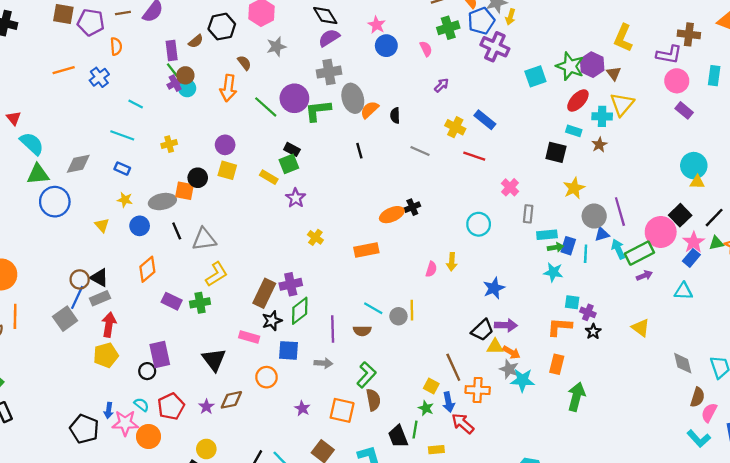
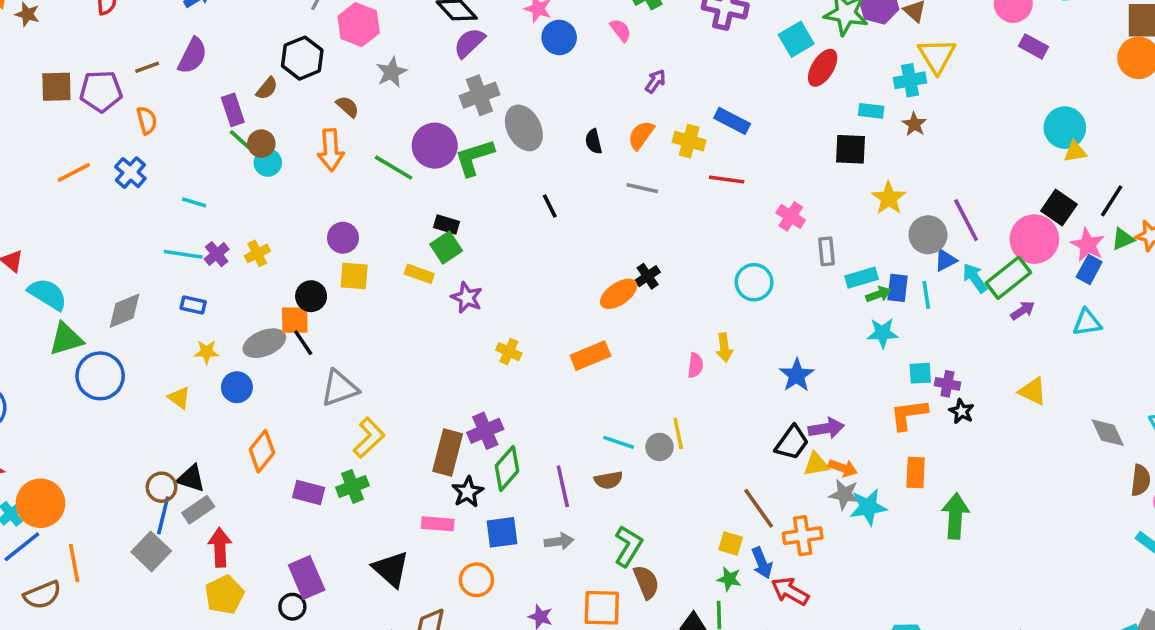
purple cross: (175, 83) -> (217, 254), moved
red ellipse: (578, 100) -> (823, 68), moved
orange semicircle: (370, 110) -> (641, 135), moved
black line: (177, 231) -> (303, 343), moved

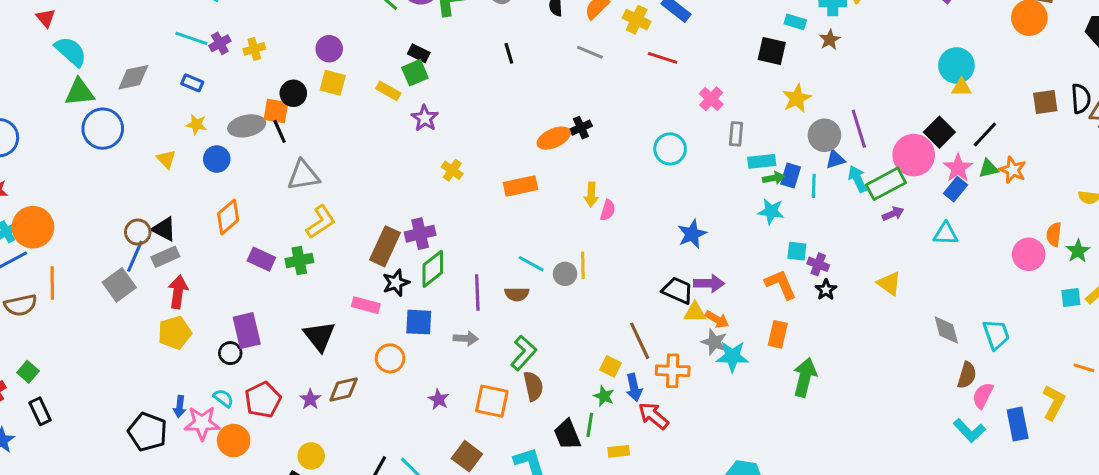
yellow arrow: (724, 348) -> (591, 195), moved
orange L-shape: (909, 414) -> (781, 284), turned 64
black trapezoid: (792, 443) -> (678, 290), turned -112

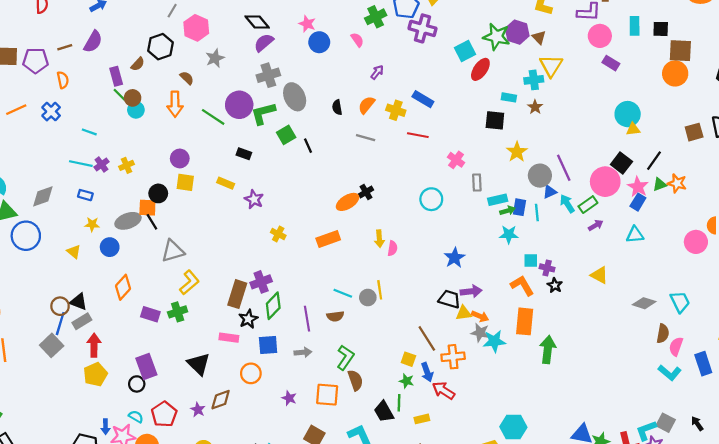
green square: (415, 73) -> (286, 135), moved
green rectangle: (886, 184) -> (588, 205), size x0.7
gray diamond: (946, 330) -> (644, 303), turned -50
orange rectangle: (778, 334) -> (525, 321), size x1.4

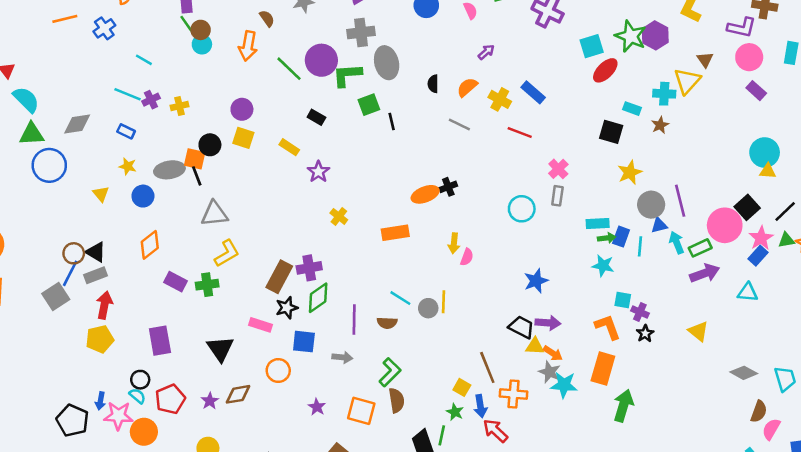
brown triangle: (539, 37) -> (705, 60), moved
gray rectangle: (477, 183) -> (557, 196), moved
purple arrow: (596, 225) -> (705, 273), size x1.6
black circle: (137, 384) -> (140, 380), moved

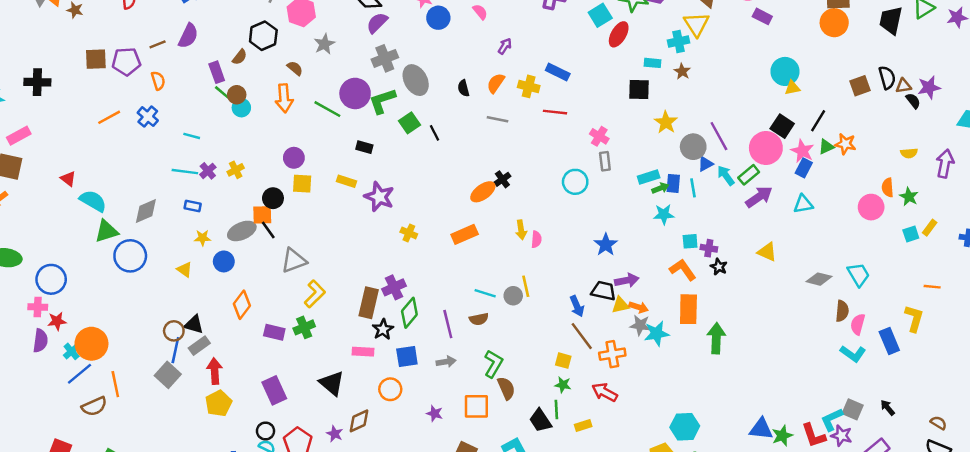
purple star: (318, 172) -> (379, 197), size x1.4
blue arrow: (480, 406) -> (577, 306), moved

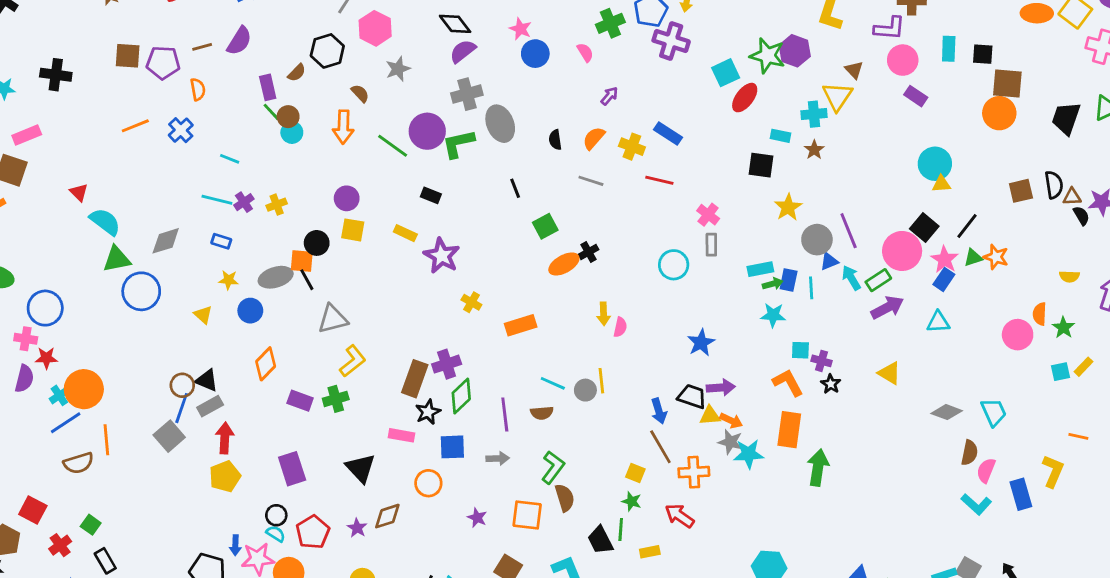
green square: (409, 123) -> (545, 226), moved
orange rectangle: (465, 234) -> (521, 325), moved

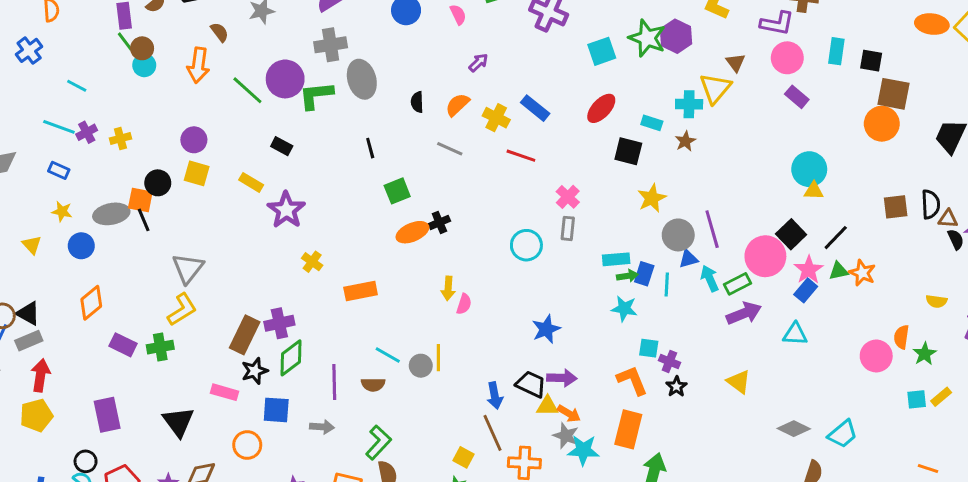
red ellipse: (745, 98) -> (601, 108), moved
gray triangle: (333, 319) -> (188, 268), moved, turned -44
cyan trapezoid: (994, 412) -> (843, 434), turned 68

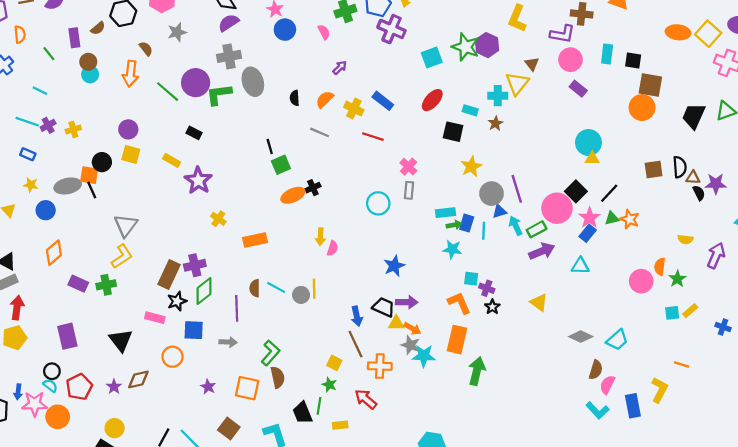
green line: (125, 41) -> (49, 54), moved
black line: (370, 148) -> (270, 147), moved
brown semicircle: (373, 385) -> (255, 288), moved, turned 90

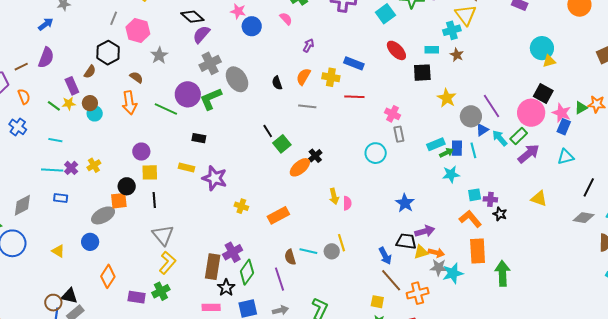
red ellipse: (432, 100) -> (396, 50), turned -70
yellow star: (31, 185) -> (69, 103), moved
black line: (92, 190) -> (154, 200), moved, turned 35
black line: (609, 193) -> (589, 187), moved

